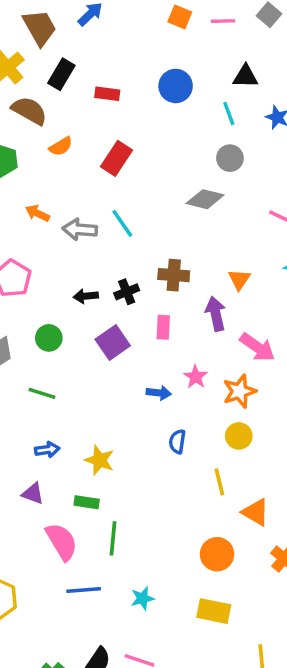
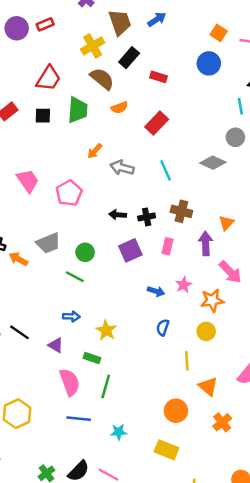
blue circle: (176, 86) -> (209, 63), moved
orange arrow: (38, 213) -> (95, 151), turned -84
cyan line: (122, 223) -> (166, 170), moved
green circle: (49, 338) -> (85, 252), moved

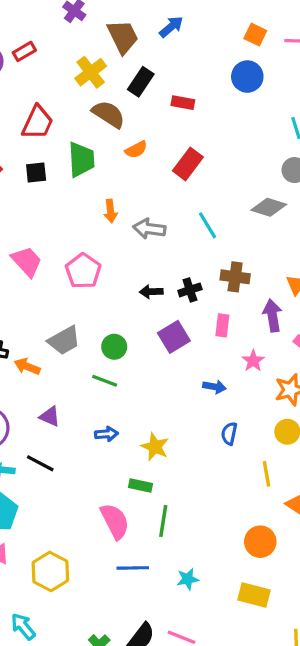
orange arrow: (95, 151) -> (111, 211), turned -42
pink star: (184, 285) -> (253, 361), moved
purple triangle: (56, 345) -> (50, 416), moved

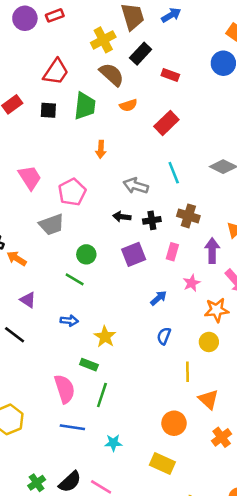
gray arrow: (149, 229) -> (136, 186), moved
gray trapezoid: (64, 340) -> (52, 224), moved
blue arrow: (214, 387) -> (158, 298), turned -60

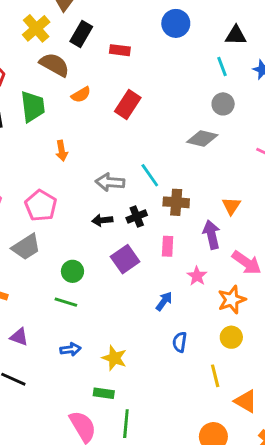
cyan line: (174, 173) -> (150, 175), moved

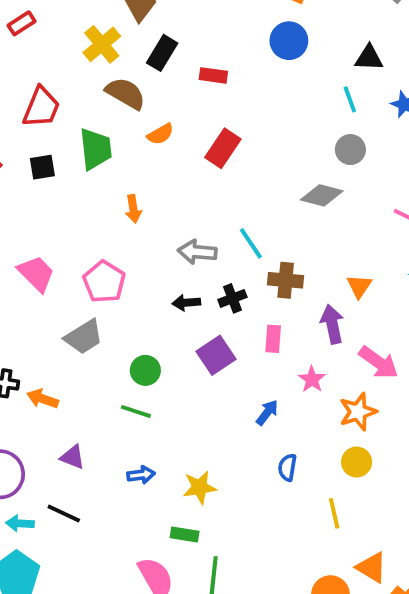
yellow star: (114, 358) -> (200, 487), turned -30
orange triangle: (246, 401) -> (372, 567), moved

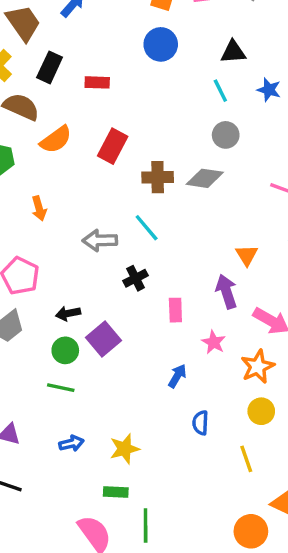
orange semicircle: (160, 134) -> (56, 140), size x1.4
brown cross: (286, 280) -> (158, 177), moved
black arrow: (186, 303) -> (68, 313), moved
purple square: (216, 355) -> (103, 339), moved

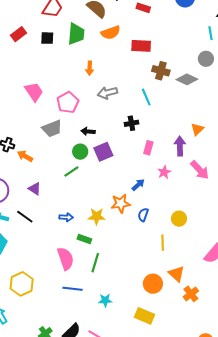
red rectangle: (113, 146) -> (141, 46), turned 48
gray arrow: (100, 240) -> (107, 93), moved, turned -30
orange star: (258, 367) -> (120, 204), moved
green line: (61, 388) -> (71, 172), turned -63
blue arrow: (71, 443) -> (66, 217), moved

